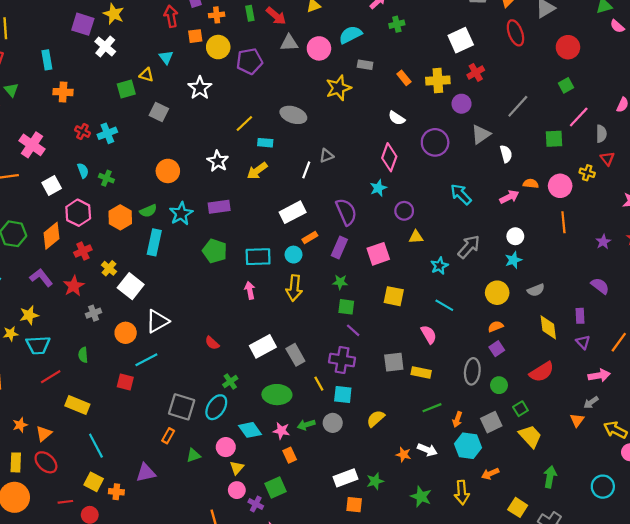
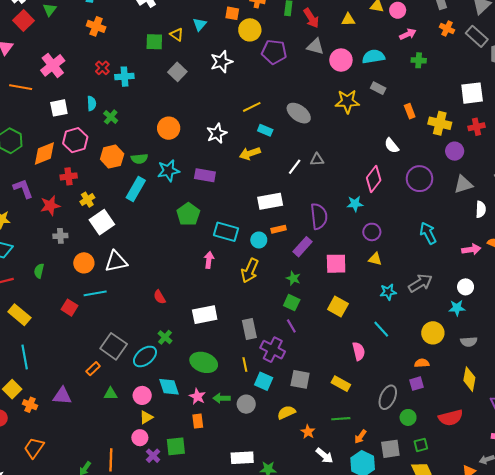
gray rectangle: (295, 355) -> (249, 329), moved
gray square: (394, 362) -> (300, 379), moved
green cross: (230, 382) -> (165, 337), turned -32
orange star: (403, 455) -> (308, 432), moved

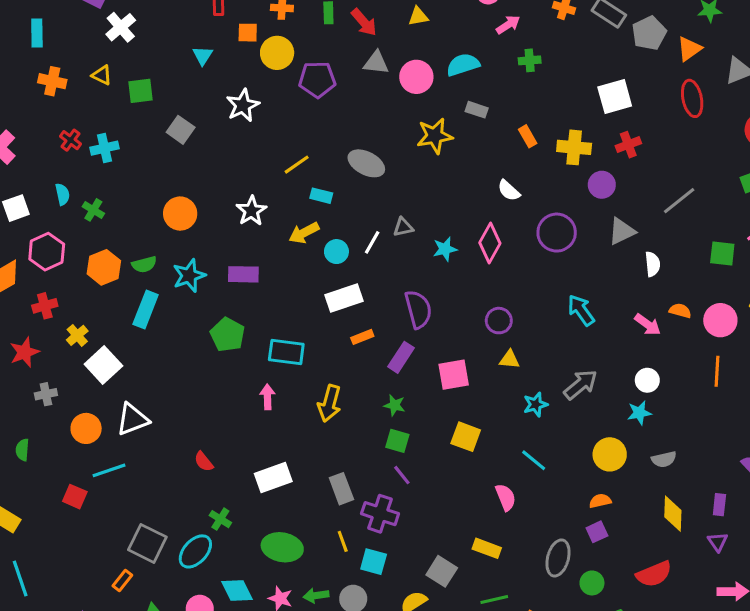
yellow triangle: (177, 35) -> (102, 75), moved
cyan star: (355, 204) -> (445, 249), moved
cyan circle: (259, 240) -> (336, 252), moved
pink arrow: (471, 249) -> (648, 324), turned 54
gray square: (300, 379) -> (442, 571), moved, turned 30

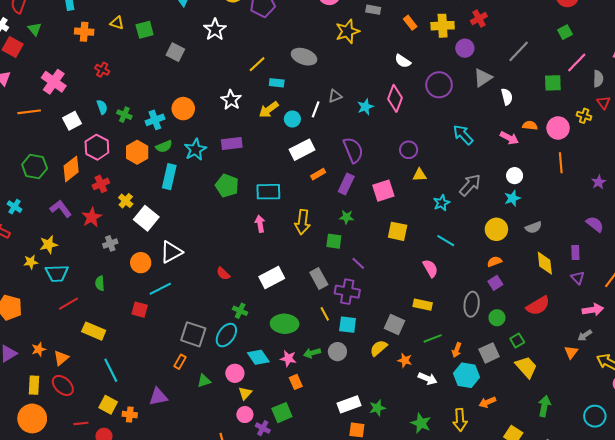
cyan cross: (105, 148) -> (155, 120), moved
green square: (397, 441) -> (334, 241), moved

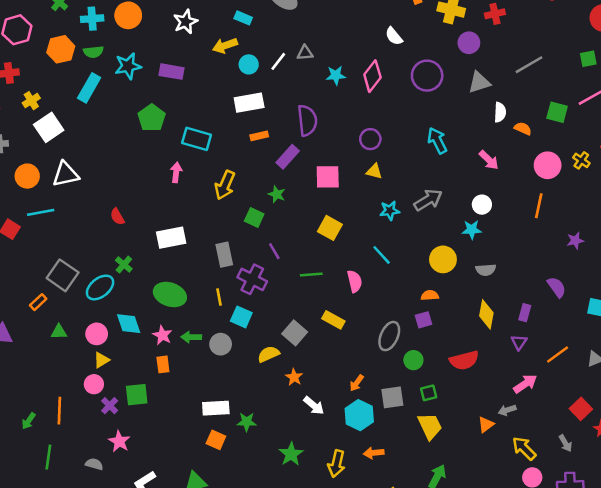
orange semicircle: (530, 125) -> (523, 128), moved
pink arrow: (593, 310) -> (525, 384), turned -42
green line: (433, 338) -> (311, 275), moved

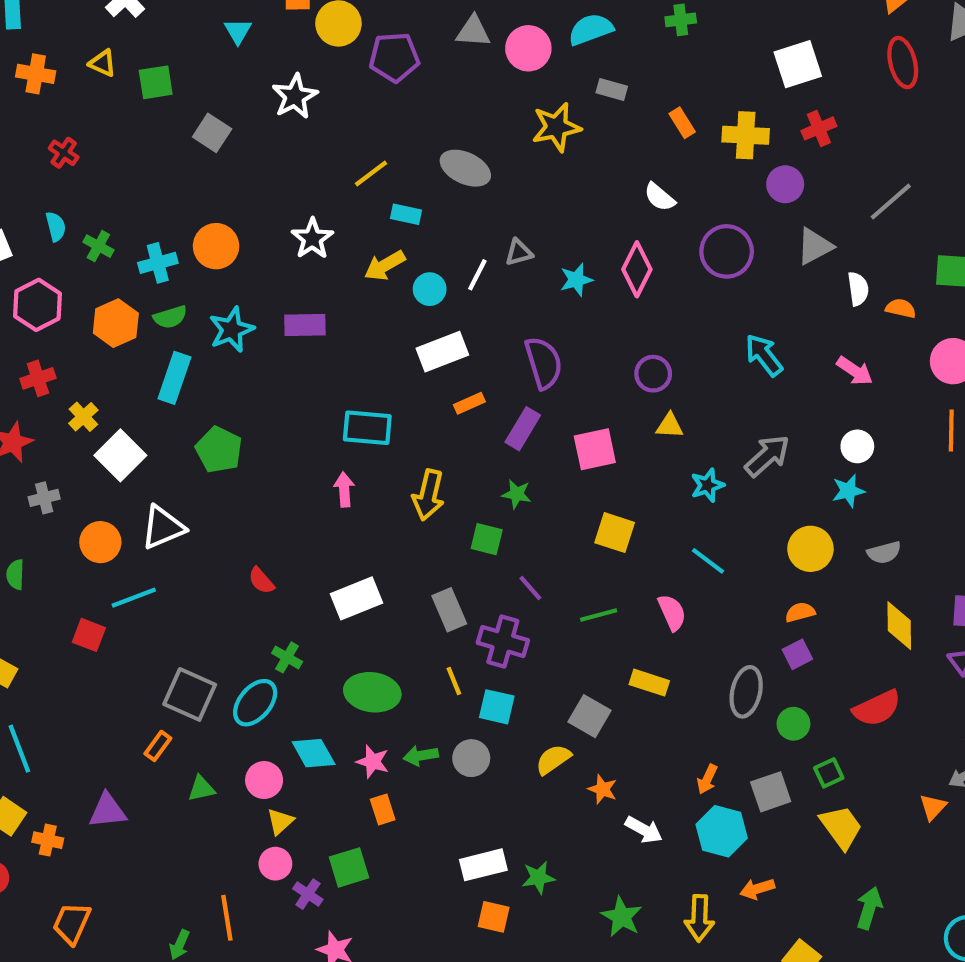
green pentagon: (152, 118) -> (219, 450), moved

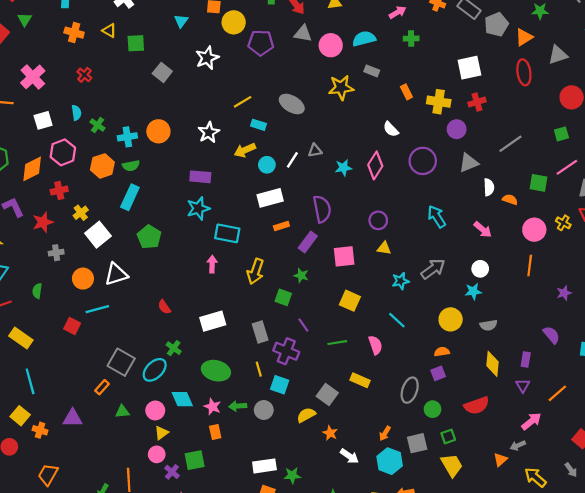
cyan star: (232, 330) -> (198, 208), moved

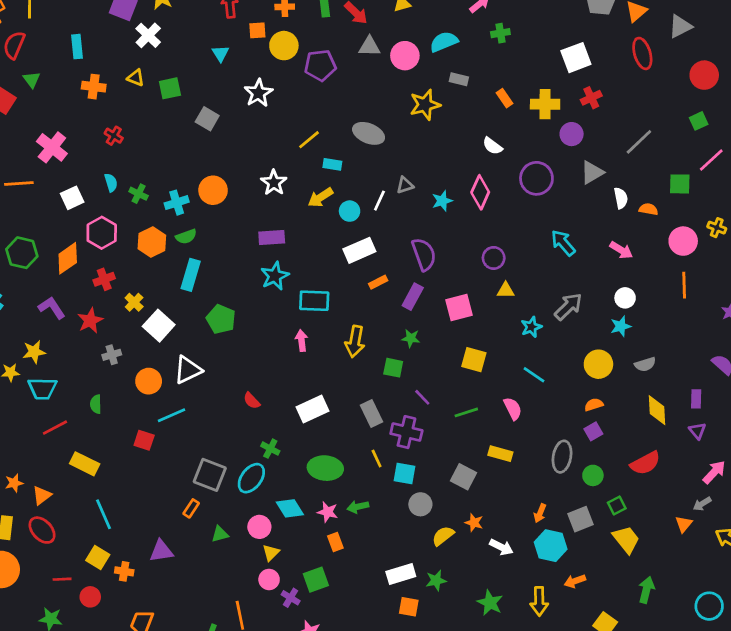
gray circle: (264, 410) -> (420, 504), moved
yellow semicircle: (306, 415) -> (443, 536), moved

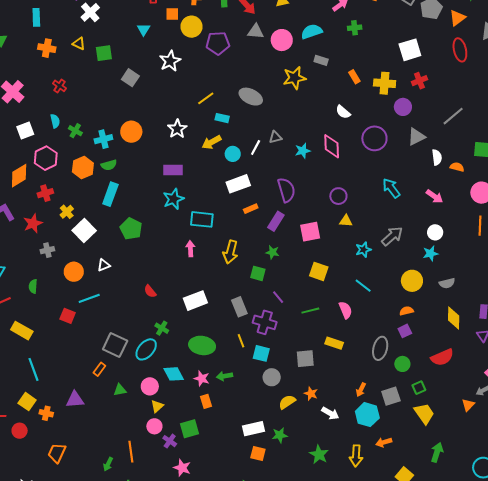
pink diamond: (480, 192) -> (332, 146), turned -30
white triangle: (188, 370) -> (104, 265), size x0.6
gray square: (464, 477) -> (305, 359), turned -36

